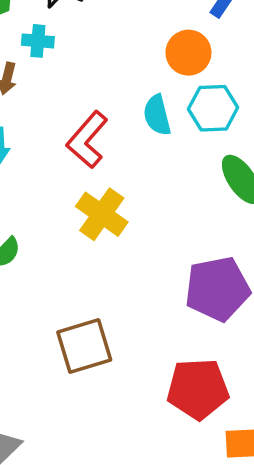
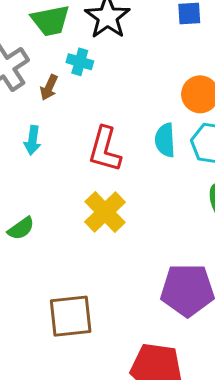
red L-shape: (87, 140) -> (105, 149), turned -36

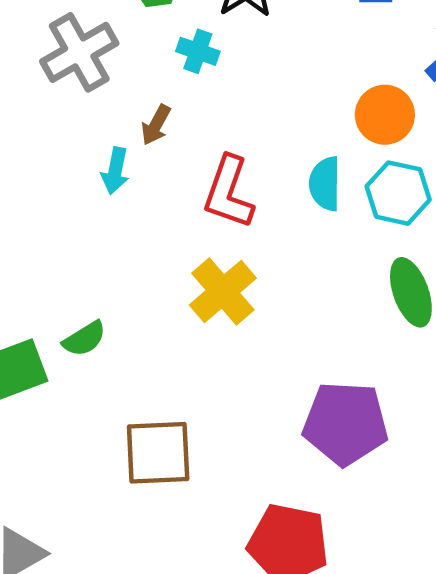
brown arrow: (49, 87) -> (156, 125), moved
green semicircle: (21, 228) -> (84, 339), moved

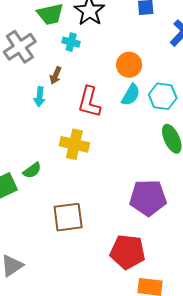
orange circle: (385, 115) -> (129, 65), moved
cyan semicircle: (325, 184) -> (131, 95), turned -145
yellow cross: (223, 291) -> (74, 144), moved, turned -32

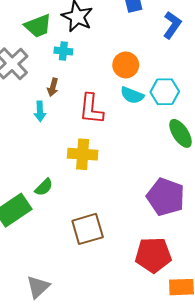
cyan semicircle: (131, 95) -> (132, 95), turned 90
purple pentagon: (148, 198) -> (166, 197), turned 30

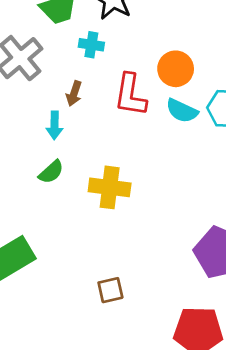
red L-shape: (91, 109) -> (130, 95), moved
green semicircle: (44, 187) -> (51, 172), moved
brown square: (88, 229) -> (110, 290), size x0.6

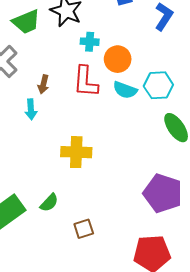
cyan cross: (91, 45) -> (90, 42), moved
green semicircle: (51, 172) -> (49, 203), moved

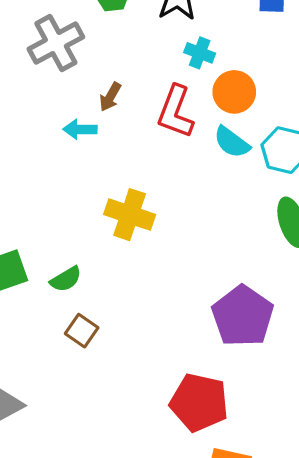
cyan arrow: (31, 109) -> (80, 129), turned 78
brown square: (84, 229) -> (82, 331), moved, turned 36

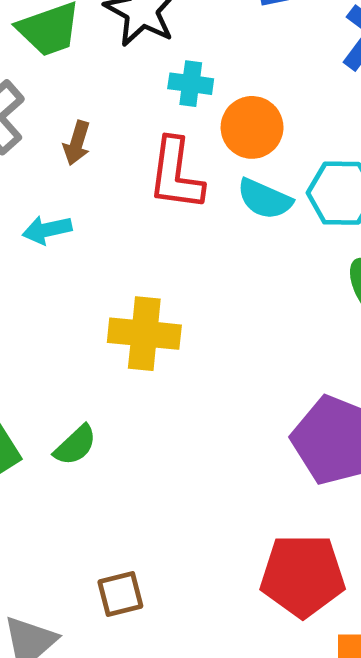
brown arrow: (110, 97) -> (77, 143), moved
brown square: (82, 331) -> (120, 594), moved, turned -36

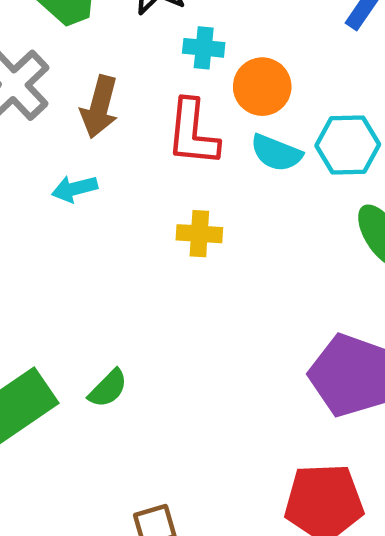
brown arrow: (77, 143) -> (99, 107), size x1.5
yellow cross: (144, 334) -> (199, 234), moved, size x0.7

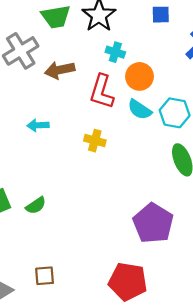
brown arrow: (99, 107) -> (60, 70), turned 52
cyan arrow: (75, 189) -> (38, 125), moved

